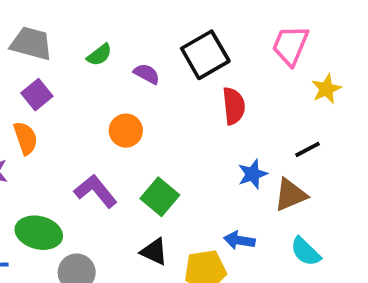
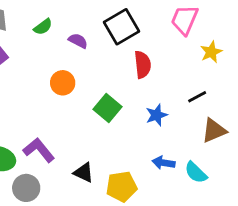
purple L-shape: (96, 191) -> (39, 150), moved
brown triangle: (290, 195) -> (214, 130), moved
green square: (160, 197) -> (107, 108), moved
blue arrow: (239, 240) -> (164, 163), moved

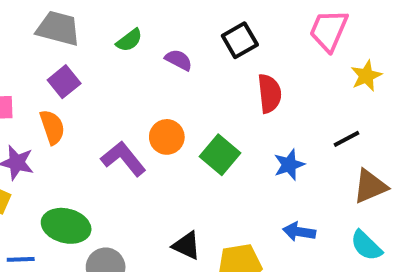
black square: (121, 27) -> (240, 40), size x0.7
orange circle: (63, 83) -> (167, 137), moved
purple L-shape: (39, 150) -> (123, 159), moved
cyan semicircle: (196, 173) -> (366, 246), moved

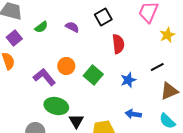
green semicircle: (129, 40) -> (41, 27), moved
green ellipse: (66, 226) -> (56, 106), moved
black triangle: (187, 246) -> (76, 121), turned 35

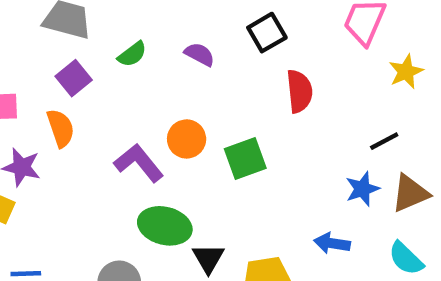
green square: (93, 75) -> (245, 159), turned 30
blue star: (128, 80) -> (362, 189), moved

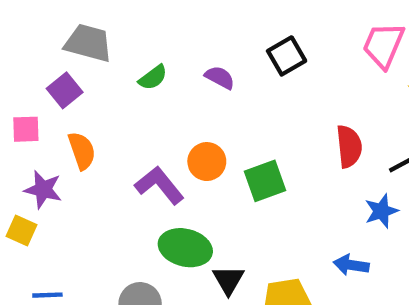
purple square: (74, 78) -> (65, 90), moved
red semicircle: (299, 91) -> (349, 146), moved

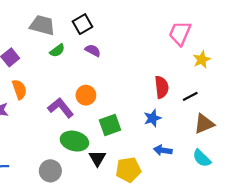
gray trapezoid: (88, 43) -> (42, 25), moved
black square: (287, 56) -> (82, 24), moved
green square: (265, 181) -> (110, 125), moved
blue star: (381, 211) -> (152, 118), moved

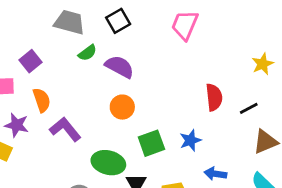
pink trapezoid: (180, 33) -> (185, 25), moved
purple semicircle: (93, 50) -> (119, 67), moved, size x1.5
purple L-shape: (61, 108) -> (65, 129), moved
blue star: (152, 118) -> (190, 140), moved

